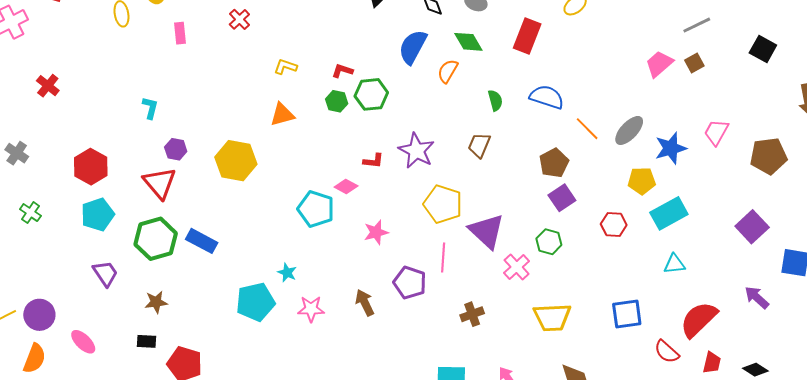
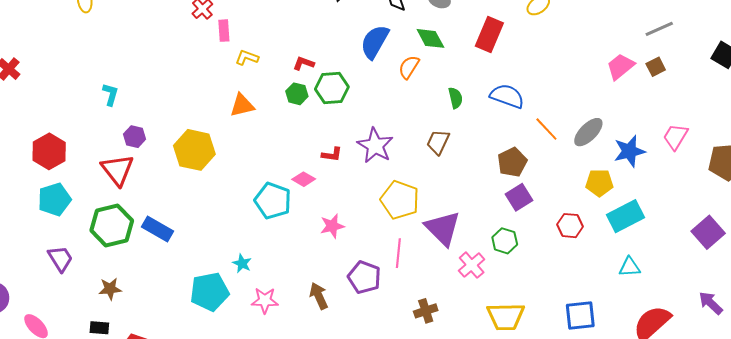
pink rectangle: (180, 33) -> (224, 31), moved

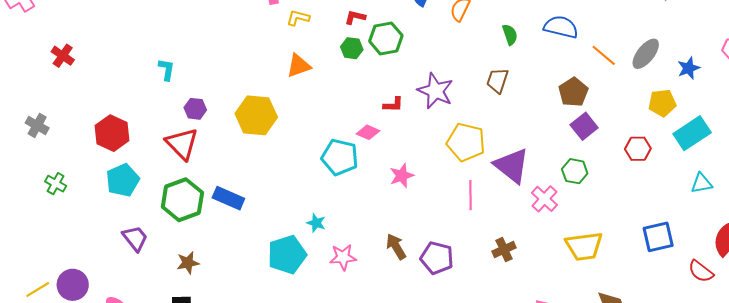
blue star: (629, 151) -> (689, 68), size x0.7
purple pentagon: (364, 277) -> (437, 258), moved

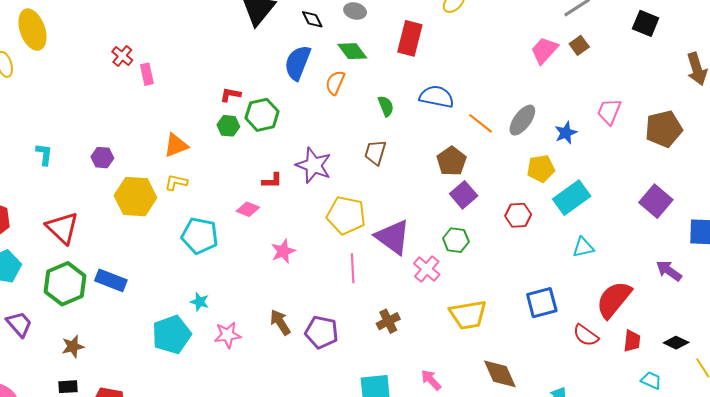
yellow L-shape: (298, 18) -> (176, 182), moved
purple hexagon: (195, 109) -> (102, 158), moved
cyan pentagon: (340, 157) -> (200, 236), moved

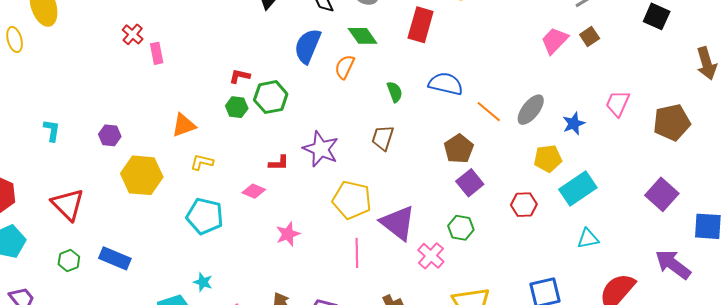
yellow L-shape: (176, 182) -> (202, 162), moved
purple arrow: (669, 271) -> (673, 264), size x1.4
green hexagon: (65, 284) -> (69, 260), size x0.5

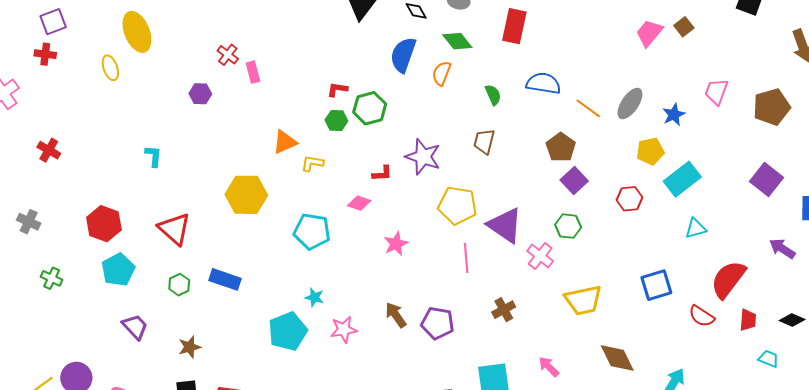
purple hexagon: (110, 135) -> (200, 94), moved
yellow L-shape: (202, 162) -> (312, 163), moved
purple arrow: (673, 264) -> (782, 249), size x0.7

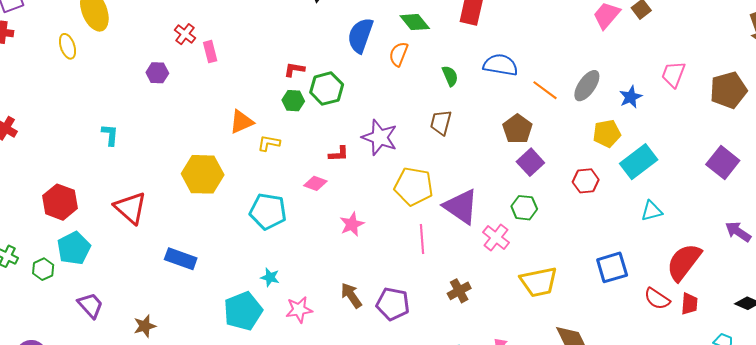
green hexagon: (179, 285) -> (43, 269), moved
red trapezoid: (748, 320) -> (689, 304), moved

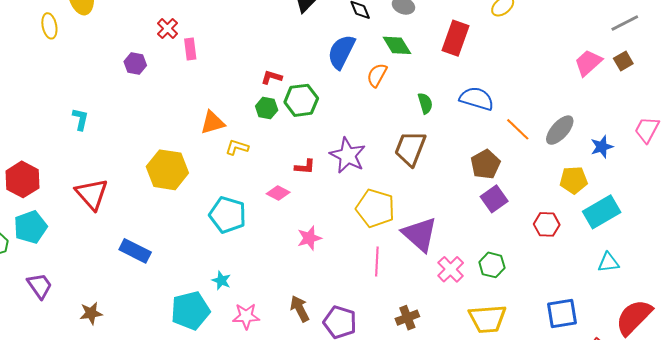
brown trapezoid: (441, 123) -> (410, 148), size x1.4
green hexagon: (524, 208) -> (492, 265), moved

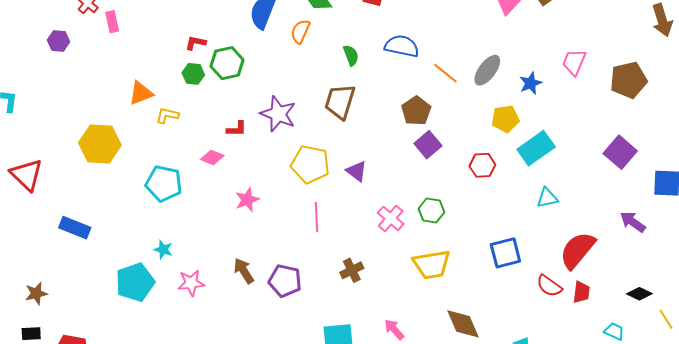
purple triangle: (420, 234) -> (357, 171), moved, size x0.6

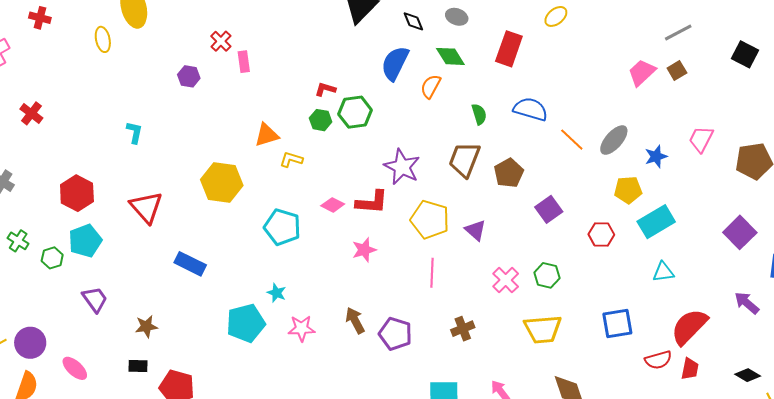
brown pentagon: (416, 111) -> (509, 173), moved
red L-shape: (237, 129) -> (372, 202), moved, size x1.6
red semicircle: (549, 286) -> (658, 360), turned -56

